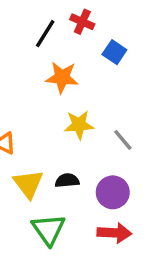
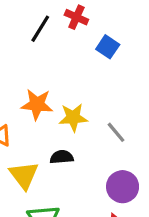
orange star: (62, 77) -> (37, 104), moved
black semicircle: (67, 180) -> (62, 157), moved
purple circle: (113, 192) -> (123, 187), moved

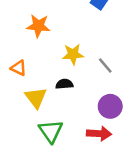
orange star: (37, 104) -> (38, 26), moved

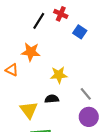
gray line: (105, 65) -> (86, 94), moved
orange triangle: (19, 68) -> (12, 70), moved

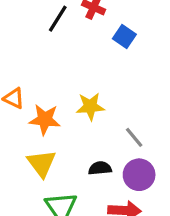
orange star: (31, 52) -> (45, 119), moved
black semicircle: (52, 99) -> (100, 168), moved

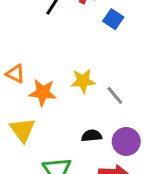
gray line: (134, 137) -> (115, 95), moved
yellow triangle: (41, 163) -> (23, 130), moved

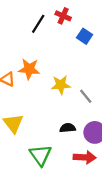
orange star: (43, 92) -> (29, 69), moved

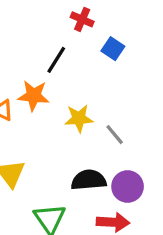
black line: (38, 24) -> (56, 60), moved
black semicircle: (68, 128) -> (89, 180), size x1.5

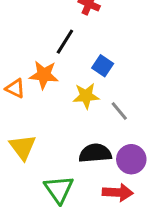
blue square: (113, 49) -> (103, 66), moved

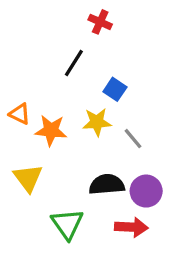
orange star: (44, 75) -> (51, 130), moved

